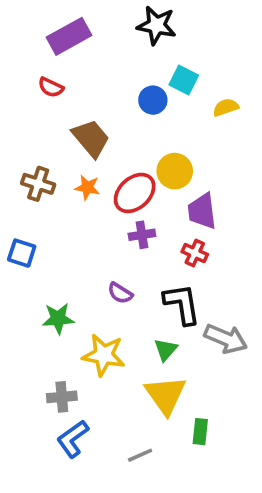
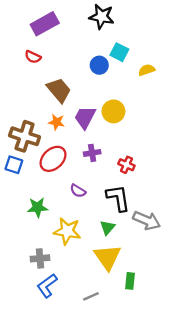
brown cross: (38, 184) -> (25, 136), moved, size x1.4
red ellipse: (135, 193) -> (53, 159), moved
purple trapezoid: (202, 211) -> (85, 117), moved, turned 35

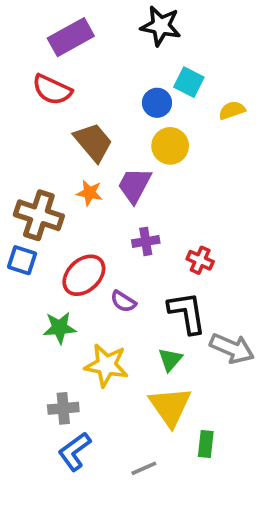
red semicircle: (33, 57) -> (52, 90), size x1.5
yellow circle: (113, 111) -> (170, 146), moved
red ellipse: (53, 159) -> (84, 275), moved

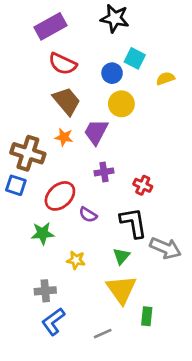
red semicircle: (52, 90) -> (63, 64), moved
yellow star: (106, 365) -> (76, 260), size x0.6

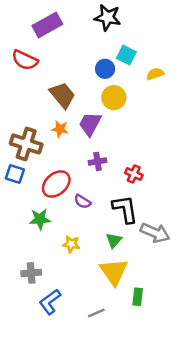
red semicircle: (63, 64) -> (25, 60), moved
gray cross: (45, 291) -> (31, 273), moved

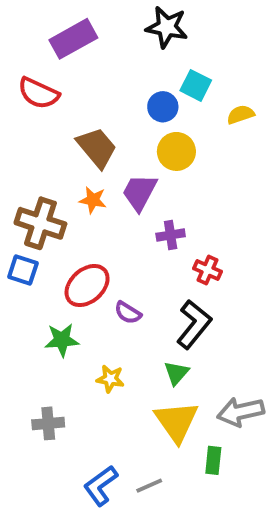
purple cross: (98, 161) -> (171, 235), moved
black L-shape: (125, 209) -> (194, 324), turned 48
gray arrow: (155, 233) -> (241, 412), moved, turned 144
blue L-shape: (50, 302) -> (101, 486), moved

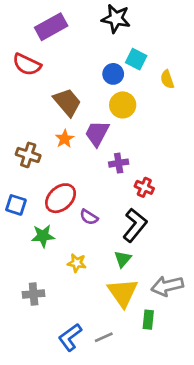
yellow semicircle: (241, 115) -> (167, 79), turned -90
orange star: (93, 200) -> (65, 139), turned 30
brown cross: (40, 223) -> (28, 155), size x0.7
blue square: (23, 270) -> (16, 205), moved

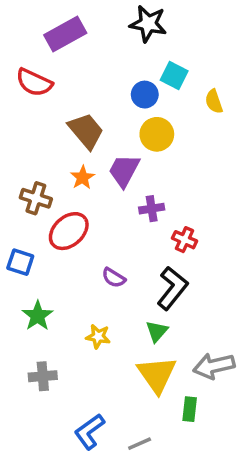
red ellipse: (61, 198) -> (69, 231), moved
green star: (43, 236) -> (38, 316), moved, turned -30
gray line: (104, 337) -> (140, 444), moved

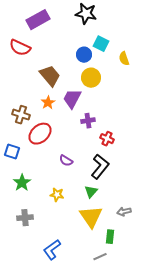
gray arrow: (214, 366) -> (124, 212), size x0.6
gray line: (140, 444) -> (100, 257), moved

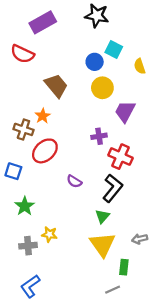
purple trapezoid: (72, 99) -> (125, 111), moved
orange star: (48, 103) -> (43, 116), moved
red cross: (107, 139) -> (120, 157), size x1.5
yellow star: (57, 195) -> (49, 234), moved
blue L-shape: (52, 250) -> (30, 286), moved

